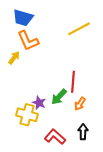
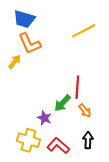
purple star: (39, 103) -> (44, 118), moved
orange arrow: (80, 104) -> (85, 110), turned -72
yellow cross: (27, 115) -> (28, 140), moved

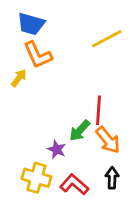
orange arrow: (85, 110) -> (108, 140), size x1.5

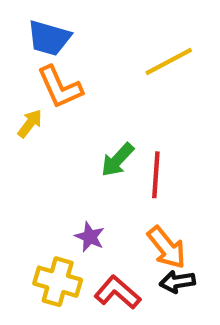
green arrow: (80, 131) -> (117, 160), moved
orange arrow: (108, 140) -> (167, 247), moved
black arrow: (112, 178) -> (177, 282), turned -100

